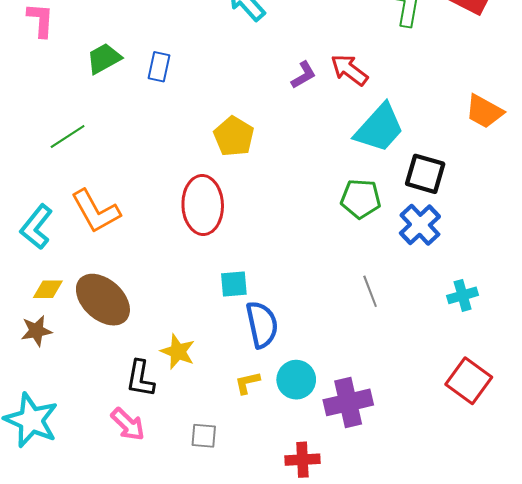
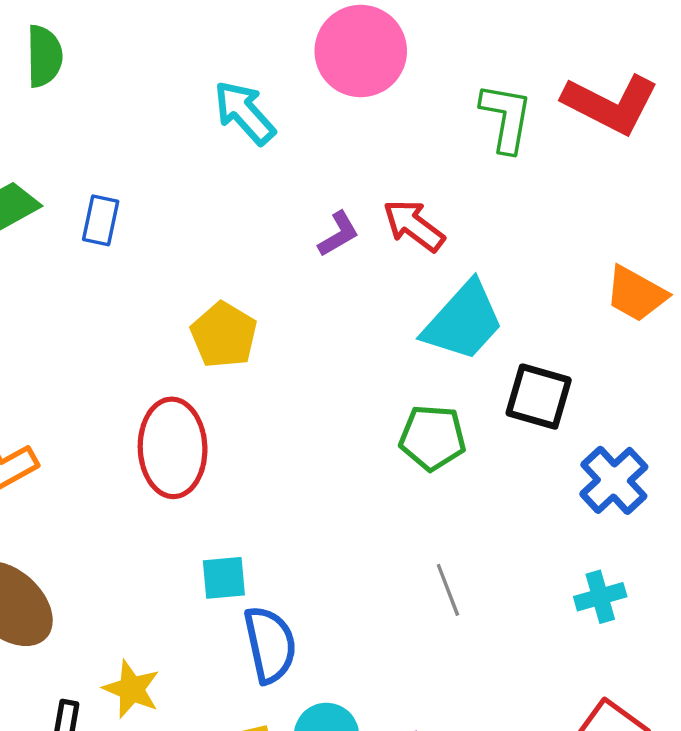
blue cross: (420, 225) -> (614, 480), moved

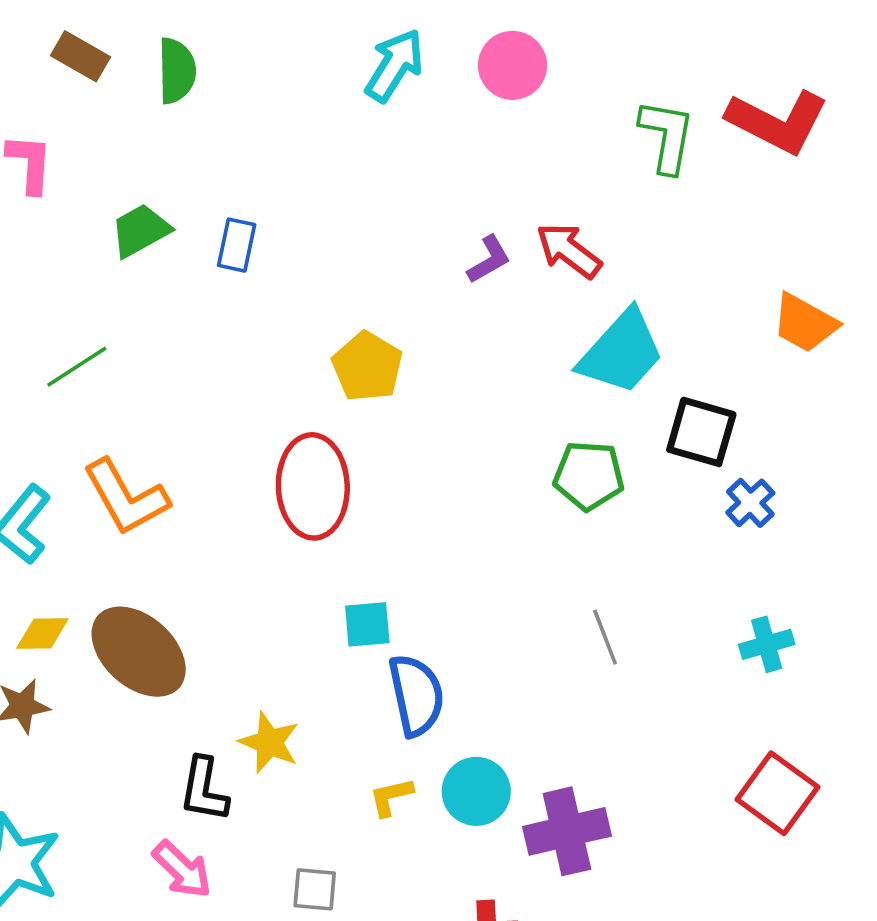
pink circle: (361, 51) -> (513, 65), size x0.7
cyan arrow: (244, 113) -> (395, 65), moved, turned 74
blue cross: (614, 480) -> (750, 503), moved, size x0.7

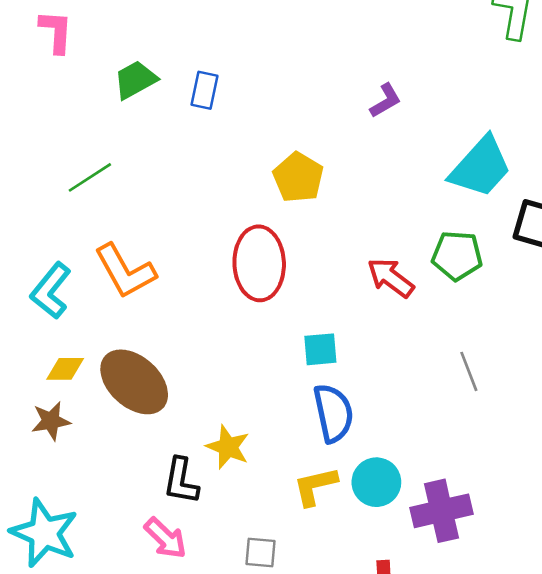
red arrow: (569, 250) -> (391, 278), moved
cyan square: (367, 624) -> (320, 349), moved
yellow L-shape: (391, 797) -> (315, 486), size x1.4

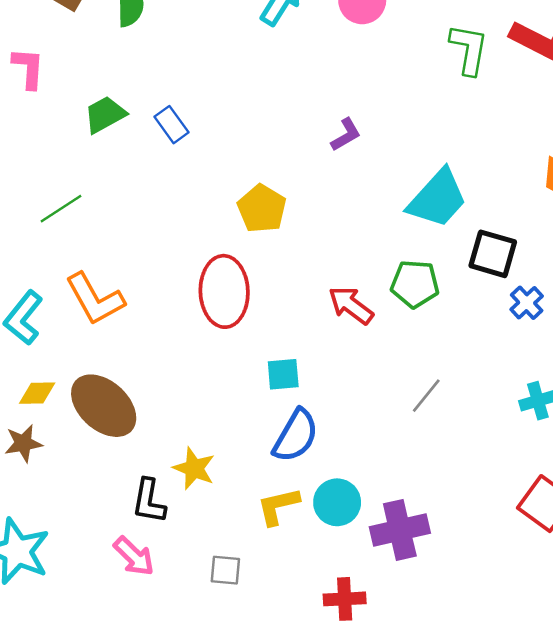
blue rectangle: (204, 90) -> (171, 125), turned -48
gray line: (469, 371) -> (426, 396), turned 60
blue semicircle: (333, 413) -> (296, 436), turned 42

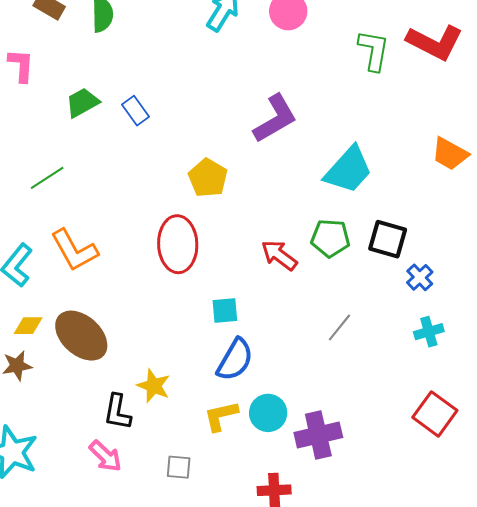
purple L-shape: (346, 135) -> (275, 119), size x1.8
black square: (493, 254) -> (388, 239), moved
blue cross: (527, 303) -> (420, 277), moved

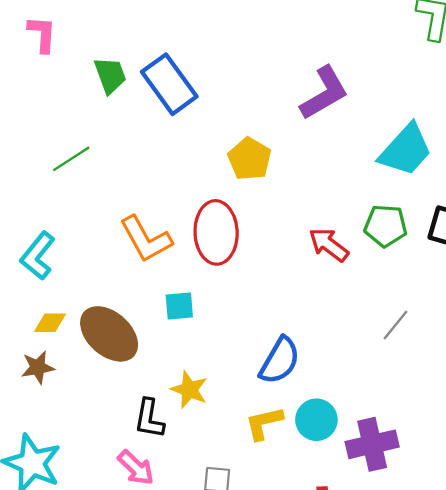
green trapezoid: (82, 103) -> (110, 75), turned 99
blue rectangle: (136, 111) -> (169, 84), size x1.8
orange L-shape: (74, 250) -> (146, 239), moved
cyan square: (225, 310) -> (179, 306), moved

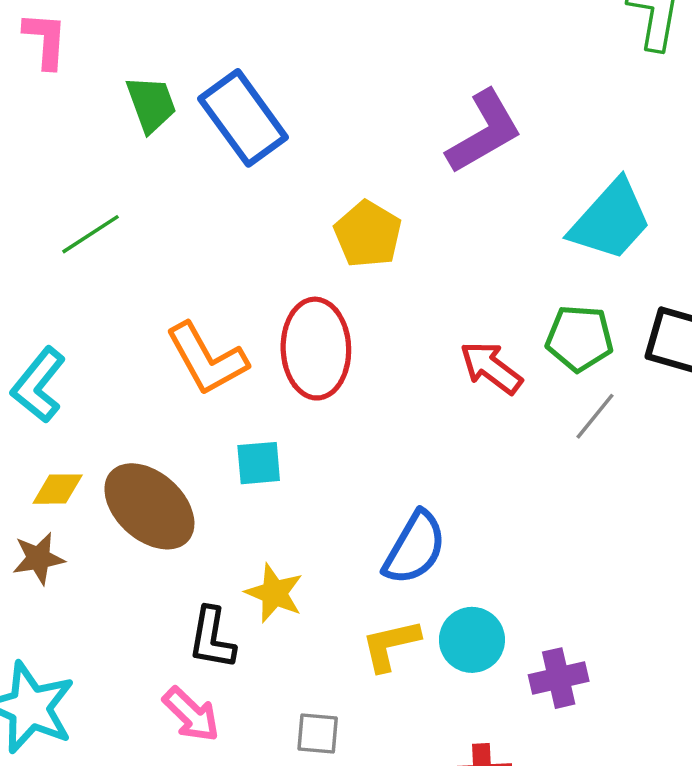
gray line: (396, 325) -> (595, 416), moved
purple cross: (372, 444) -> (559, 678), size x0.7

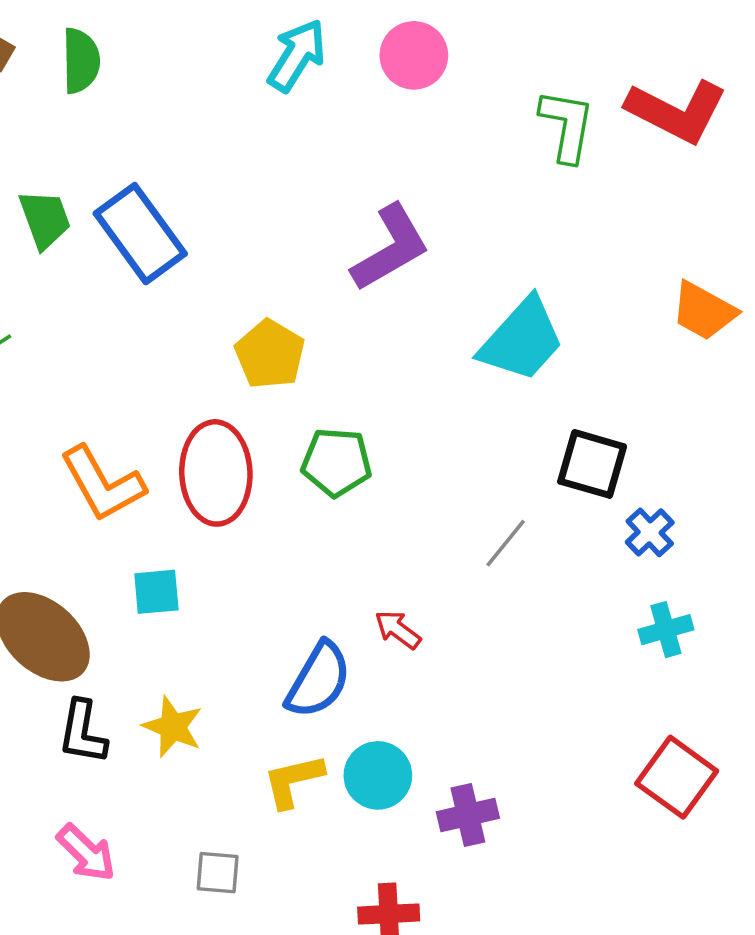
green pentagon: (579, 338) -> (336, 462), moved
red arrow: (491, 368) -> (398, 630), moved, size x0.7
black L-shape: (212, 638) -> (83, 732), moved

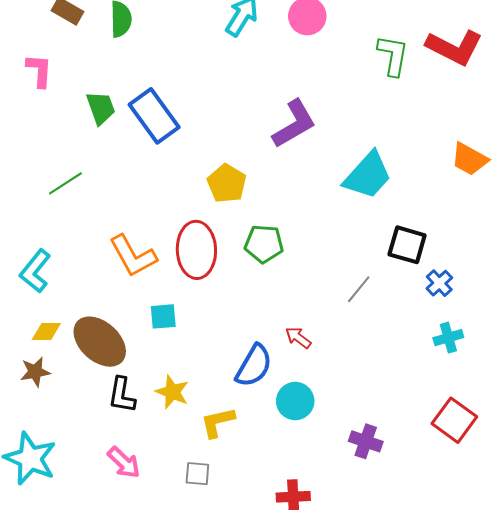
cyan circle: (378, 775) -> (295, 401), moved
yellow L-shape: (293, 781) -> (218, 422), moved
purple cross: (468, 815) -> (366, 441), moved, turned 32

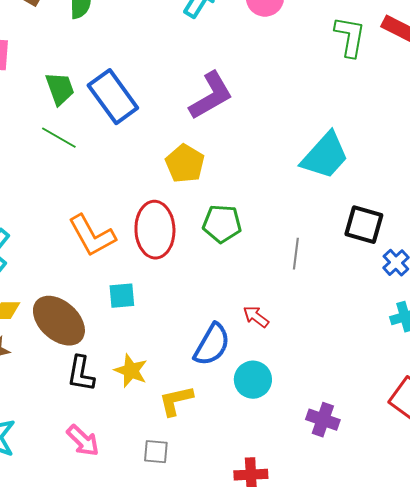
purple L-shape: (294, 124) -> (211, 96), moved
green line: (65, 183) -> (59, 138), moved, turned 63
gray line: (359, 289) -> (296, 254), moved, turned -32

